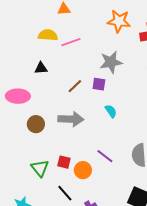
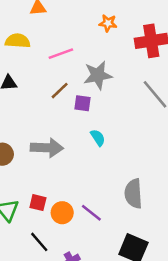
orange star: (119, 21) -> (108, 23), size x0.6
pink line: (71, 42) -> (61, 54), moved
brown line: (75, 86) -> (60, 91), moved
purple line: (105, 156) -> (91, 213), moved

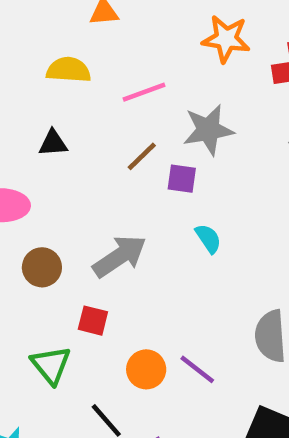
orange star: (108, 23) -> (226, 39), size x1.5
gray arrow: (47, 148) -> (120, 256), turned -36
red square: (38, 203) -> (93, 321), moved

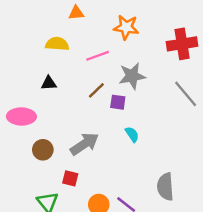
orange star: (226, 39) -> (126, 27), moved

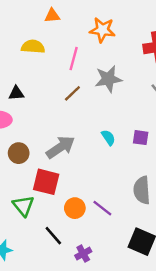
pink line: (98, 56) -> (74, 59), turned -55
black triangle: (49, 83) -> (16, 93), moved
purple square: (118, 102) -> (141, 138), moved
red square: (70, 178) -> (46, 182), size x1.6

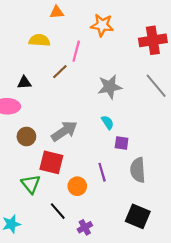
gray star: (108, 79) -> (110, 87), moved
brown line: (72, 93) -> (60, 72), moved
purple square: (141, 138) -> (122, 143), moved
purple line: (102, 208) -> (102, 172), moved, turned 36

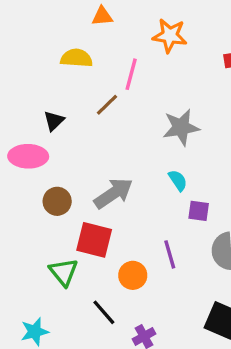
black triangle: (24, 82) -> (54, 121), turned -40

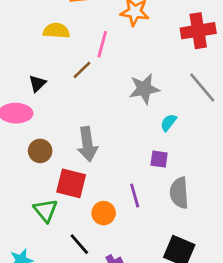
cyan semicircle: (178, 180) -> (168, 123), moved, turned -108
gray arrow: (113, 193) -> (87, 144), turned 116

